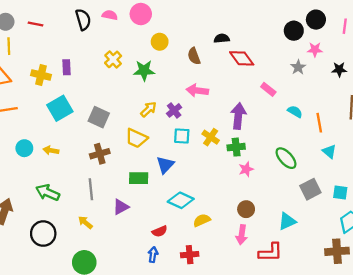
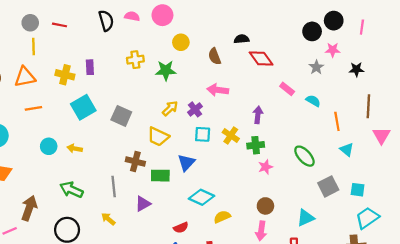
yellow cross: (113, 59) -> (135, 60), turned 35
cyan semicircle: (295, 112) -> (313, 101), moved
purple arrow: (238, 116) -> (258, 115), size x0.7
brown cross: (100, 154) -> (135, 161), moved, turned 30

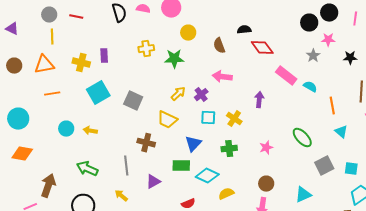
pink rectangle: (287, 89) -> (286, 76), size x1.5
green cross: (256, 145) -> (229, 149), moved
green rectangle: (160, 176) -> (181, 166), moved

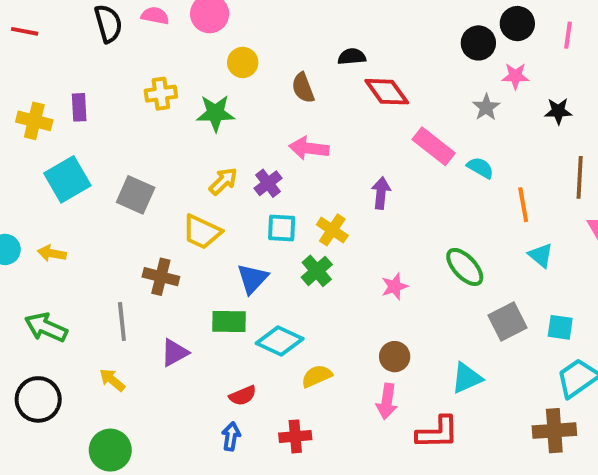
green cross: (229, 149) -> (317, 271), moved, turned -35

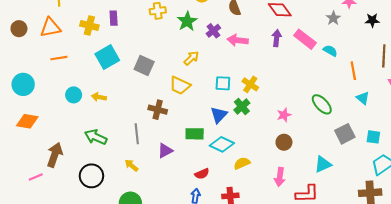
green star: (215, 113) -> (187, 21), turned -30
purple cross: (268, 183) -> (213, 31), moved
purple arrow: (381, 193) -> (277, 38), moved
blue triangle: (252, 279) -> (219, 115), moved
brown circle: (395, 357) -> (284, 142), moved

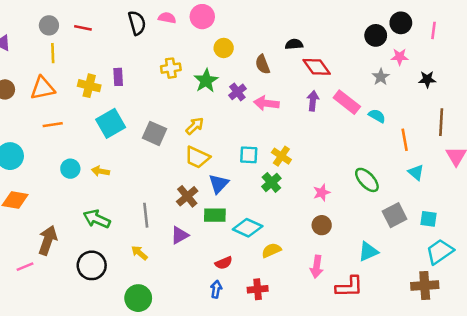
yellow arrow: (191, 58) -> (195, 126), moved
brown cross: (158, 110) -> (187, 196), moved, turned 36
blue triangle: (219, 115) -> (219, 184), moved

